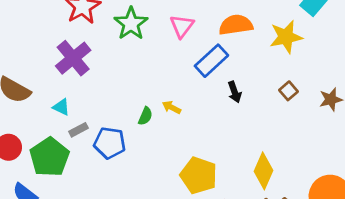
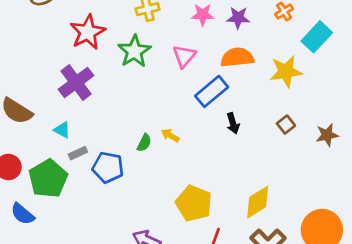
yellow diamond: (264, 171) -> (258, 202), turned 32

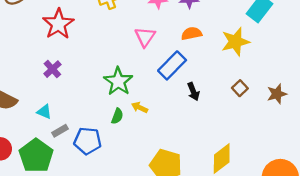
green star: (134, 51) -> (118, 81), moved
orange semicircle: (237, 57) -> (192, 33), size x0.7
purple cross: (76, 82) -> (52, 69), size x0.6

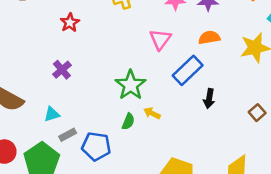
red star: (58, 24) -> (70, 23), size x0.6
brown square: (240, 88) -> (257, 113), moved
black arrow: (193, 92) -> (209, 99), turned 30
cyan triangle: (44, 112) -> (52, 114), turned -42

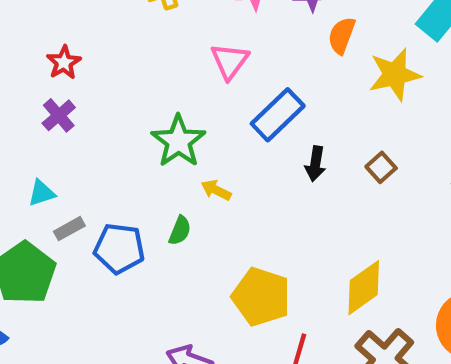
red star: (70, 23) -> (64, 62), moved
orange semicircle: (209, 37) -> (342, 35), moved, turned -60
brown square: (257, 113) -> (381, 167), moved
green semicircle: (128, 122) -> (180, 231), moved

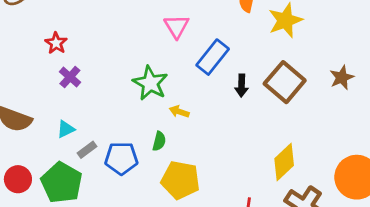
red star: (64, 62) -> (56, 43), moved
brown square: (381, 167) -> (285, 82), size x2.0
yellow pentagon: (261, 297) -> (180, 180), moved

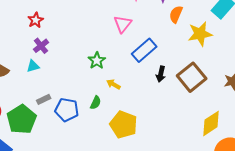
green star: (150, 83) -> (97, 61), size x0.7
cyan triangle: (66, 129) -> (33, 66), moved
yellow diamond: (284, 162) -> (211, 123), moved
yellow pentagon: (180, 180) -> (123, 125), moved

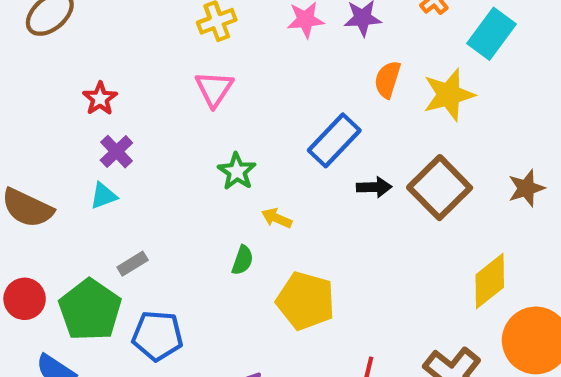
orange semicircle: (176, 14) -> (388, 79), moved
pink triangle: (123, 24) -> (214, 89), moved
black arrow: (161, 74) -> (374, 187), turned -98
blue pentagon: (67, 110) -> (157, 336), moved

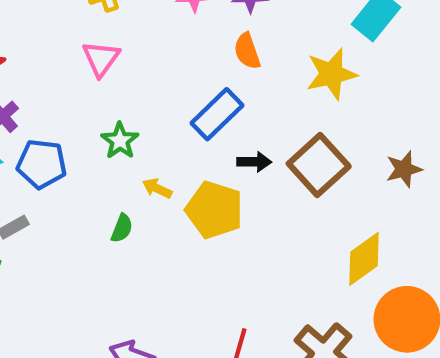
orange semicircle: (388, 79) -> (247, 51), moved, turned -39
yellow pentagon: (306, 301) -> (214, 210), moved
blue pentagon: (157, 336) -> (42, 164), moved

